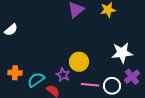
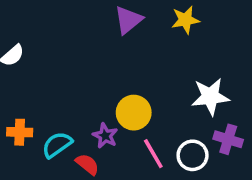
purple cross: (132, 77) -> (228, 139), turned -35
pink line: (90, 85) -> (153, 154), turned 54

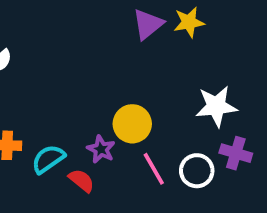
purple triangle: (128, 20) -> (148, 24), moved

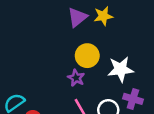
yellow circle: (132, 124) -> (87, 56), moved
purple star: (101, 149) -> (76, 78), moved

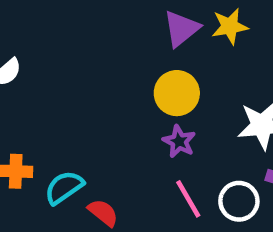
yellow circle: (87, 56) -> (177, 93), moved

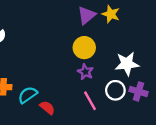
yellow star: (230, 26) -> (111, 14), turned 30
white circle: (239, 201) -> (115, 90), moved

